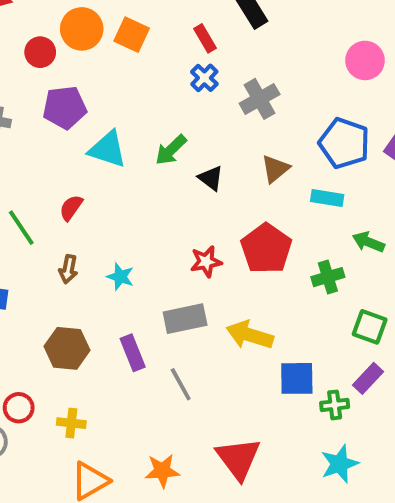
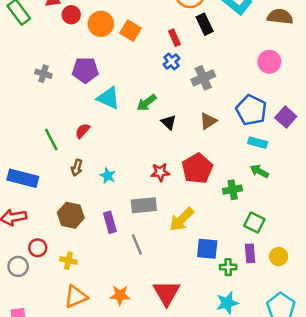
red circle: (40, 52) -> (71, 15), moved
cyan rectangle: (327, 198) -> (258, 143), moved
yellow arrow: (250, 335) -> (182, 219), turned -68
purple rectangle: (368, 378) -> (250, 253), turned -54

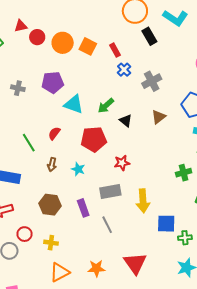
red rectangle: (174, 38) -> (115, 50), moved
red pentagon: (197, 168) -> (94, 139), moved, turned 30
yellow arrow: (182, 219) -> (143, 201), turned -45

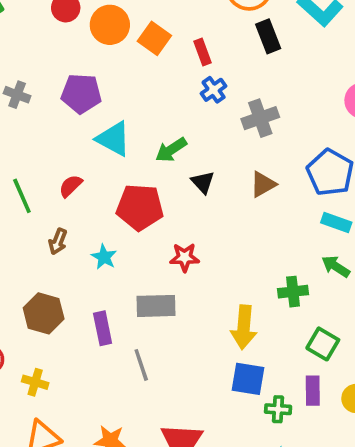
yellow arrow: (143, 201) -> (244, 327), moved

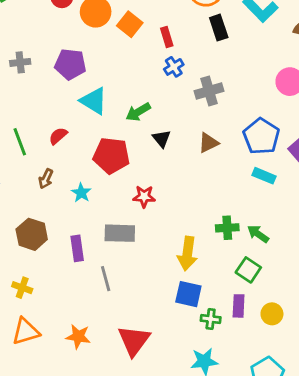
gray cross: (17, 95) -> (20, 62), turned -30
green arrow: (336, 266) -> (258, 234), moved

